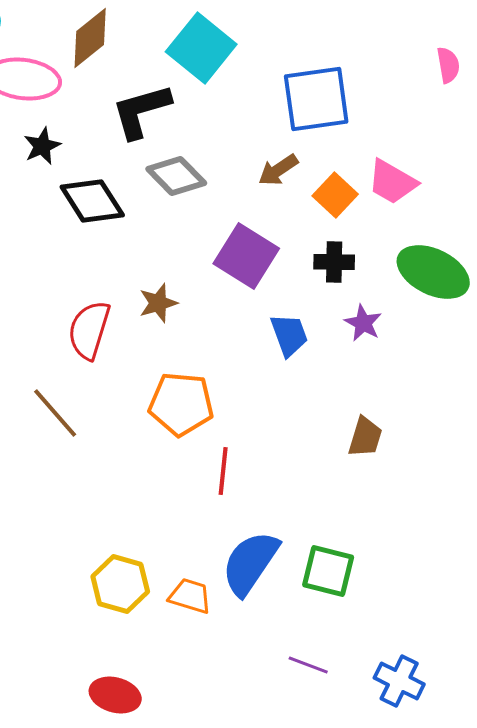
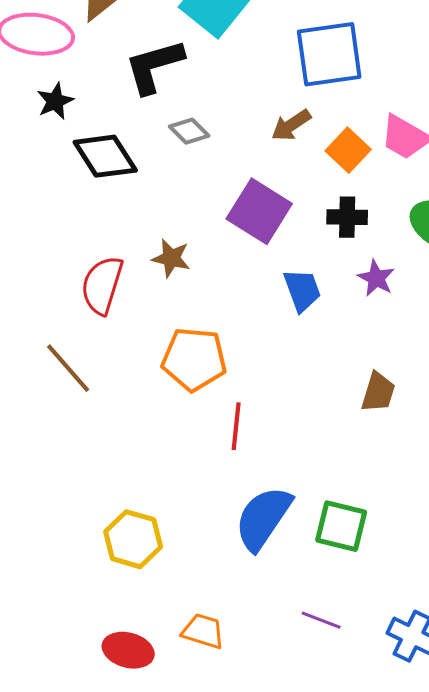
gray diamond: (176, 176) -> (189, 131), size x0.7
brown star: (158, 303) -> (171, 258), turned 30
orange trapezoid: (190, 596) -> (203, 631), moved

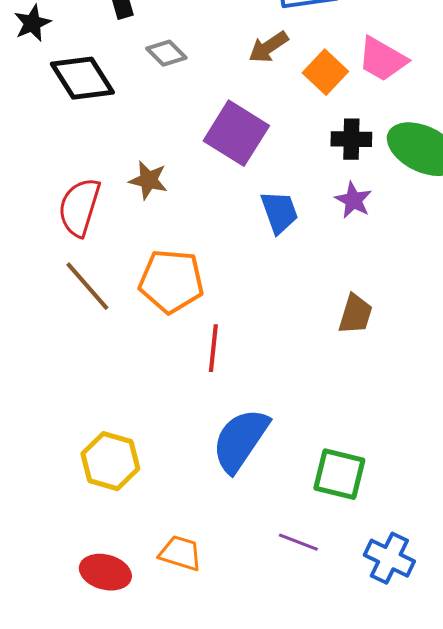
black cross: (347, 217) -> (351, 139), moved
brown line: (68, 368) -> (87, 286), moved
green square: (341, 526) -> (339, 474), moved

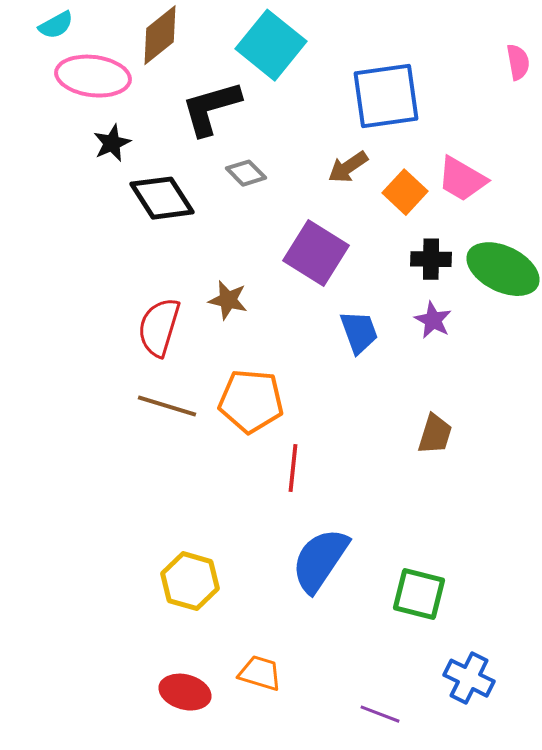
brown line: (87, 286) -> (167, 406), turned -32
purple line: (298, 542) -> (380, 714), moved

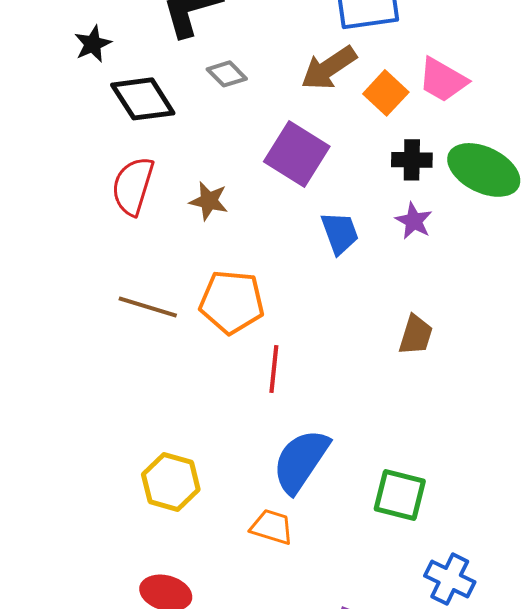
brown arrow: (348, 167) -> (329, 68), size x1.4
red semicircle: (159, 327) -> (133, 186), moved
orange trapezoid: (260, 673) -> (272, 527), moved

